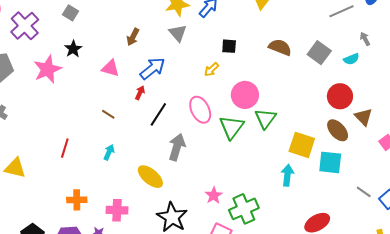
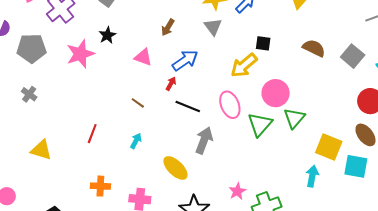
yellow arrow: (211, 69) -> (244, 65), size x1.8
black line: (158, 114) -> (188, 107), turned 75

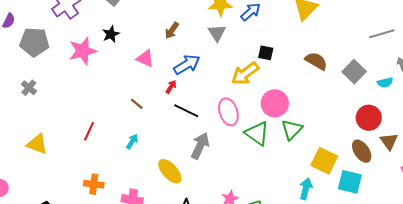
green triangle: (260, 124) -> (257, 133), turned -40

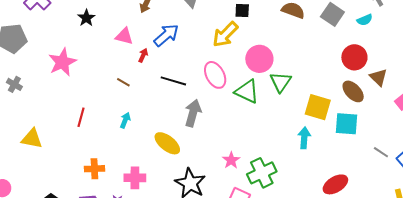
pink star: (83, 51) -> (62, 62), moved
red arrow: (171, 87) -> (143, 55), moved

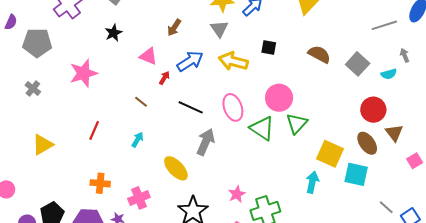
yellow arrow: (225, 34) -> (233, 61), moved, turned 52
yellow triangle: (32, 139) -> (43, 145), turned -50
pink cross: (135, 178) -> (139, 198), turned -30

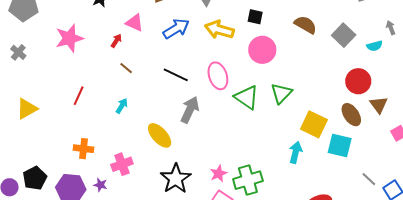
red arrow: (164, 78) -> (116, 41), moved
pink circle: (279, 98) -> (262, 50), moved
pink star: (237, 194) -> (219, 174), moved

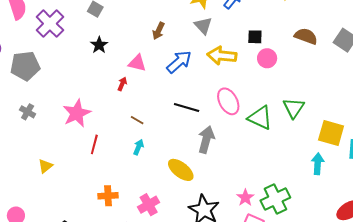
pink star: (69, 38) -> (77, 113), moved
pink circle: (262, 50) -> (267, 58), moved, size x0.7
brown line: (126, 68) -> (137, 120), moved
yellow triangle: (27, 109) -> (45, 166), size x0.7

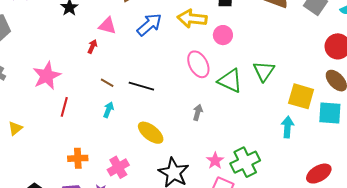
pink circle: (267, 58) -> (223, 35), moved
black line: (187, 108) -> (141, 86), moved
gray arrow: (206, 140) -> (198, 112), moved, size x0.6

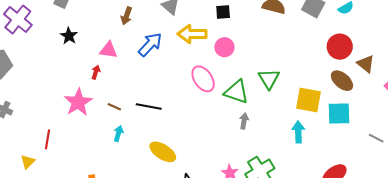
pink star: (47, 76) -> (78, 102), moved
red line: (64, 107) -> (47, 139), moved
gray arrow: (198, 112) -> (244, 121), moved

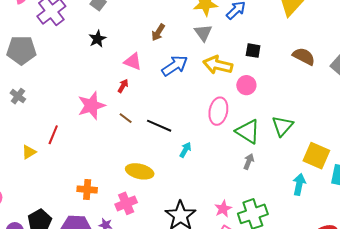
red arrow: (96, 72) -> (123, 86), moved
pink ellipse: (203, 79) -> (218, 111), turned 32
cyan arrow: (118, 133) -> (185, 150), moved
yellow ellipse: (163, 152) -> (140, 171), moved, turned -32

